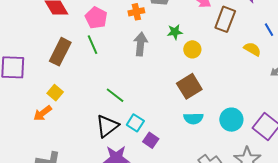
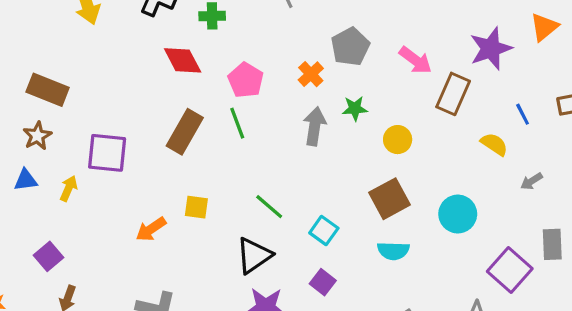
orange cross: (136, 12) -> (311, 74), turned -35
green star: (175, 32) -> (355, 109), moved
yellow square: (55, 93) -> (196, 207), moved, turned -35
cyan circle: (231, 120) -> (458, 214), moved
cyan square: (135, 123) -> (324, 230), moved

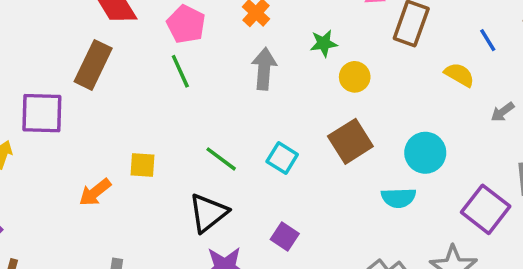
green star: (355, 109) -> (324, 43), moved
brown rectangle: (185, 132) -> (93, 65), moved
cyan square: (324, 230) -> (282, 158), moved
cyan semicircle: (393, 251) -> (399, 198), moved

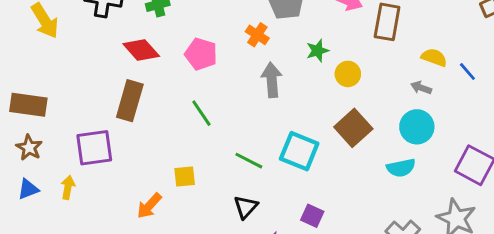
blue line: (488, 40) -> (467, 72), moved
green line: (180, 71) -> (201, 113), moved
gray arrow: (503, 112) -> (421, 88), moved, turned 66
cyan square: (282, 158) -> (299, 151), size x1.5
black triangle: (208, 213) -> (246, 207), size x0.7

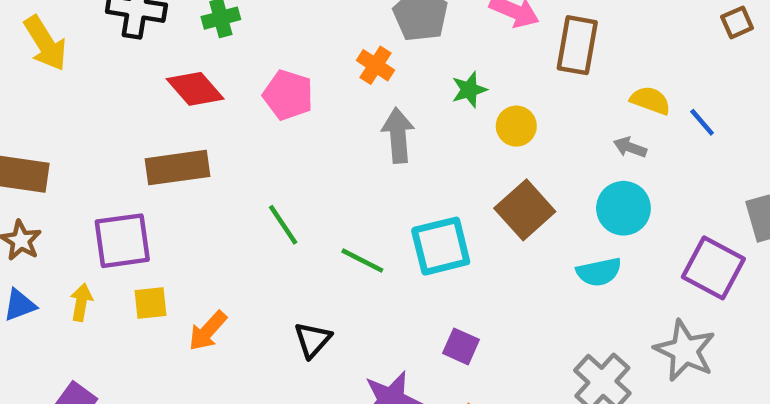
brown rectangle: (130, 101) -> (178, 168), turned 66
green line: (201, 113) -> (283, 225), moved
cyan square: (299, 151) -> (441, 246), turned -36
yellow square: (185, 177) -> (150, 303), moved
black triangle: (246, 207) -> (313, 340), moved

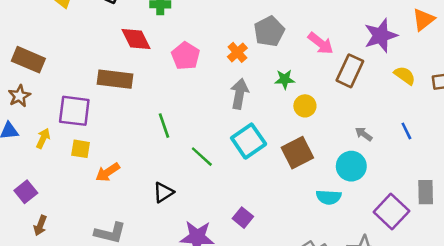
yellow semicircle: (650, 100) -> (405, 75), moved
cyan square: (441, 246) -> (249, 141), moved, turned -36

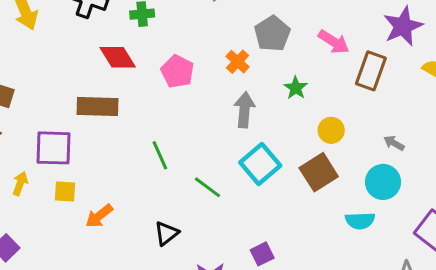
green star: (285, 79) -> (296, 88), turned -30
yellow circle: (305, 106) -> (331, 130), moved
purple square: (243, 218) -> (262, 254), turned 30

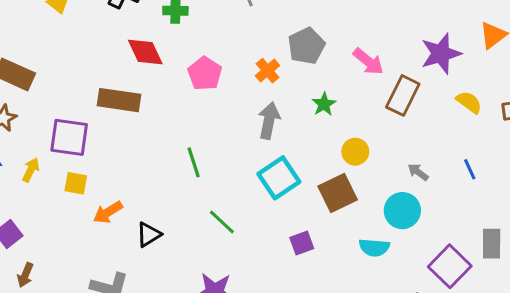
green line: (160, 155) -> (194, 162), moved
green line: (207, 187) -> (222, 222), moved
black triangle: (166, 233) -> (149, 235), moved
purple square: (262, 254) -> (302, 243), moved

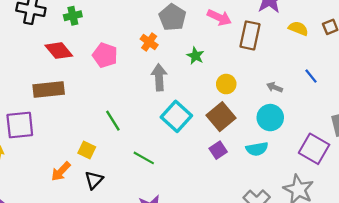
yellow square: (76, 183) -> (87, 150), moved, turned 30
purple square: (302, 243) -> (218, 150), moved

